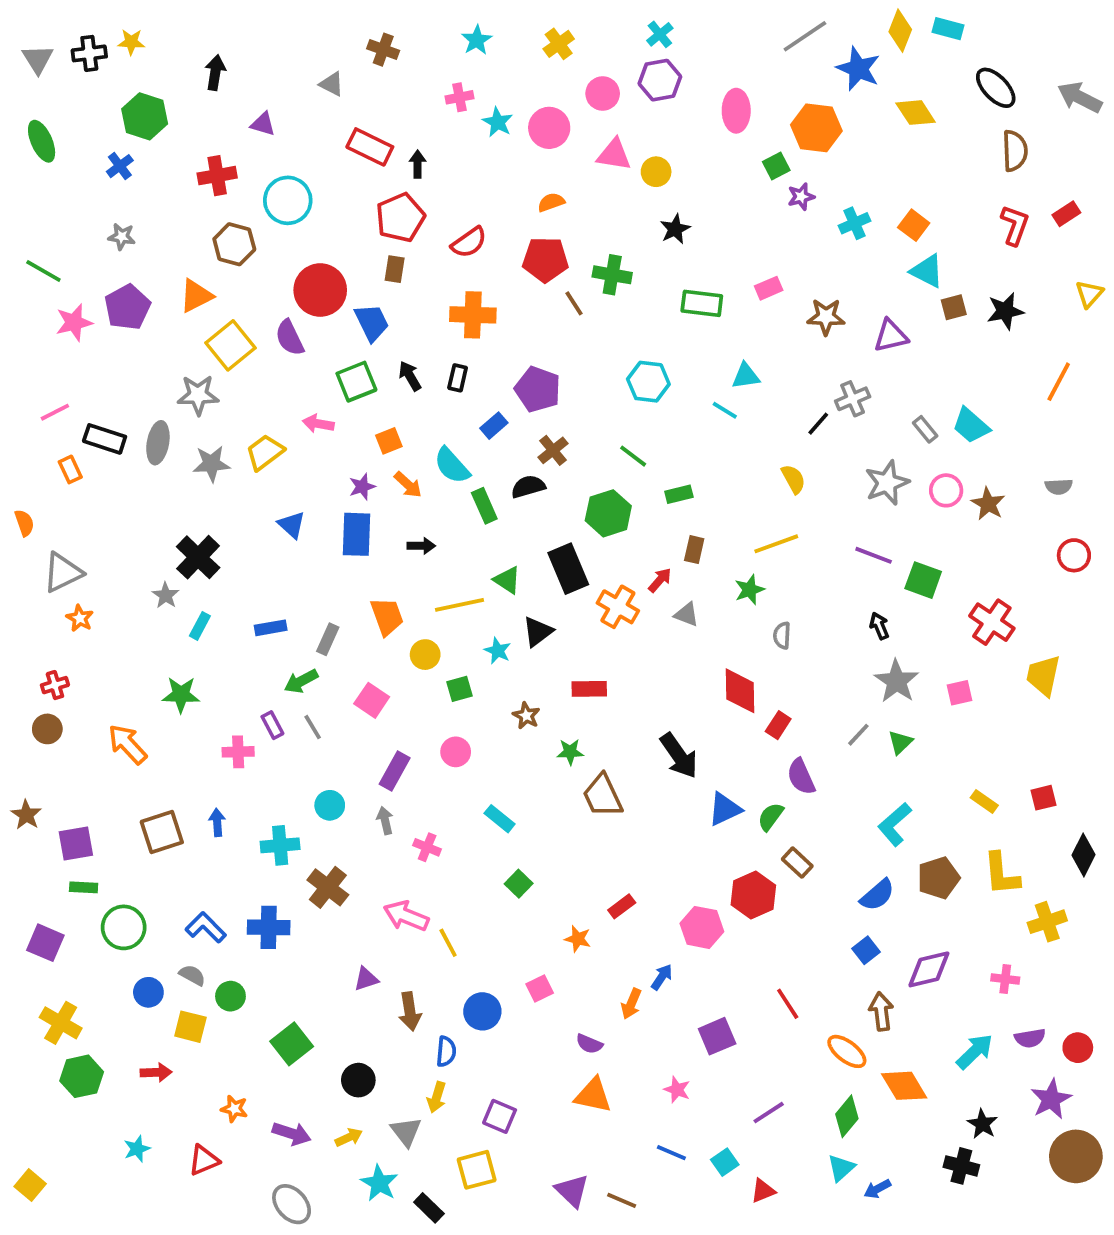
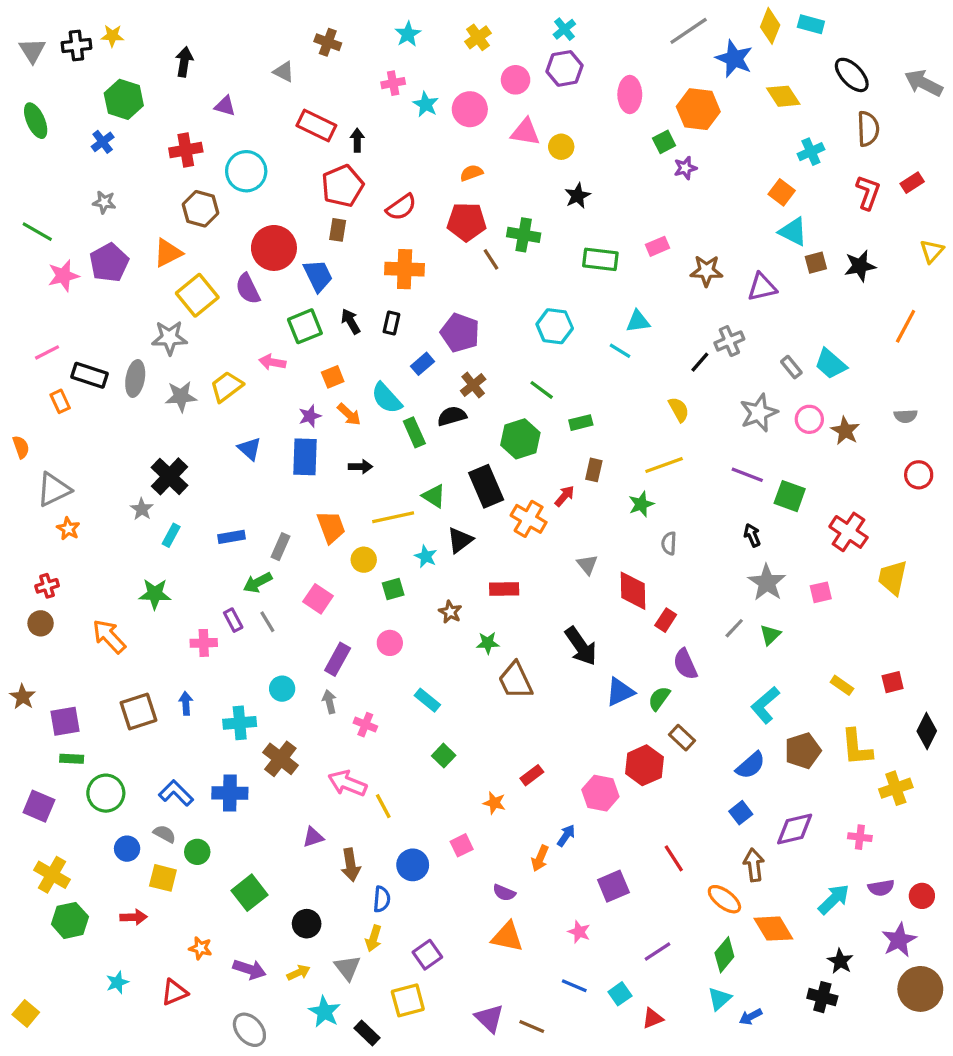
cyan cross: (855, 223) -> (811, 152), moved
gray triangle: (687, 614) -> (587, 565), moved, turned 30
purple square: (500, 1116) -> (427, 955), turned 32

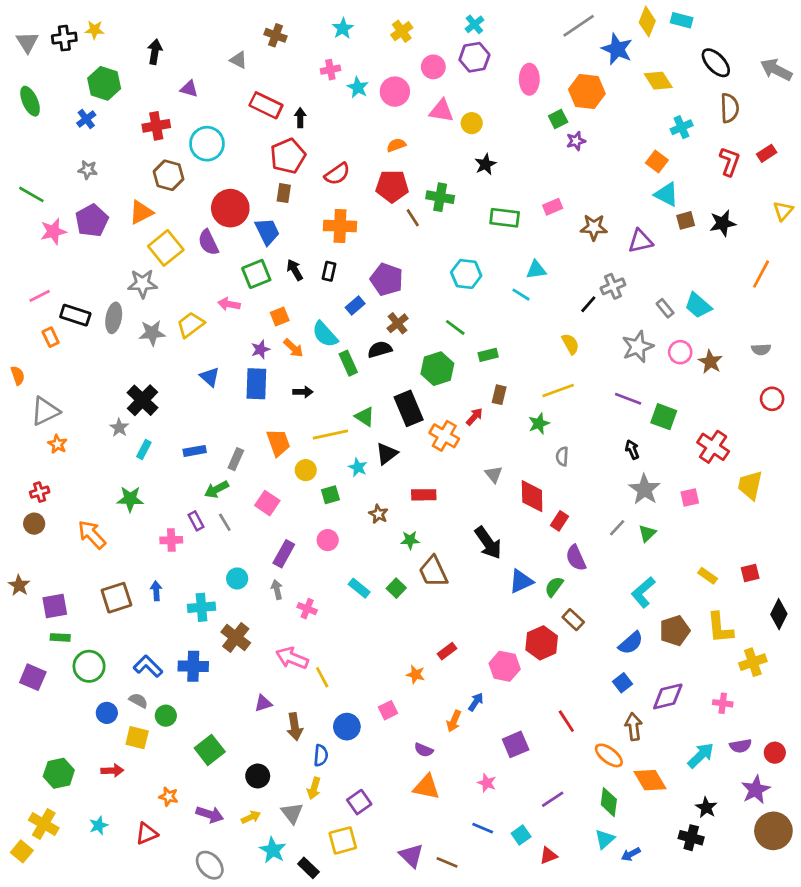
green square: (444, 756) -> (396, 588), moved
yellow cross: (52, 875) -> (44, 824), moved
green diamond: (724, 955) -> (609, 802), turned -32

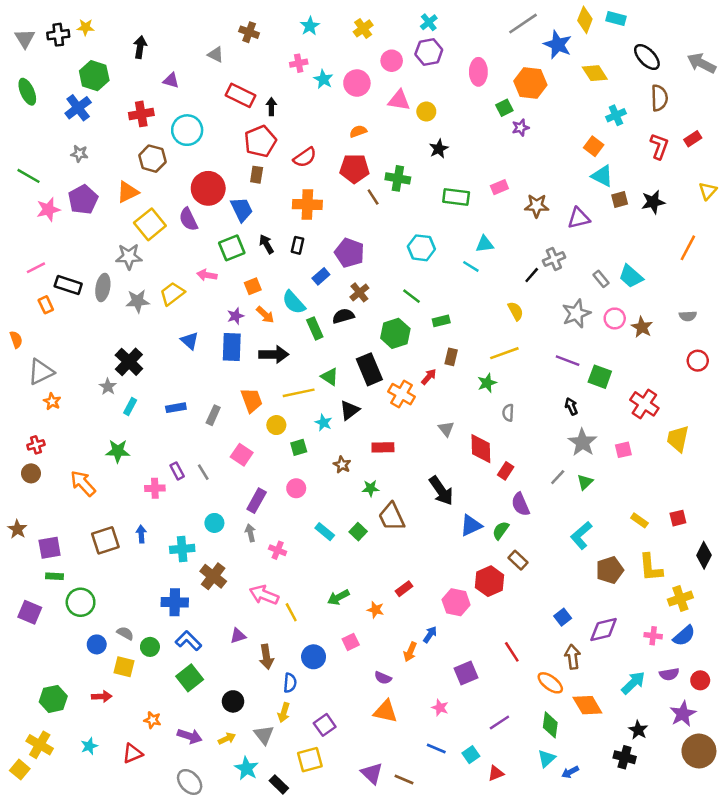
blue cross: (86, 119) -> (78, 108), size x1.5
black arrow: (303, 392) -> (274, 354), size x1.6
green arrow: (217, 489) -> (338, 597), moved
blue semicircle: (631, 643) -> (684, 636), moved
blue L-shape: (148, 666) -> (188, 641), moved

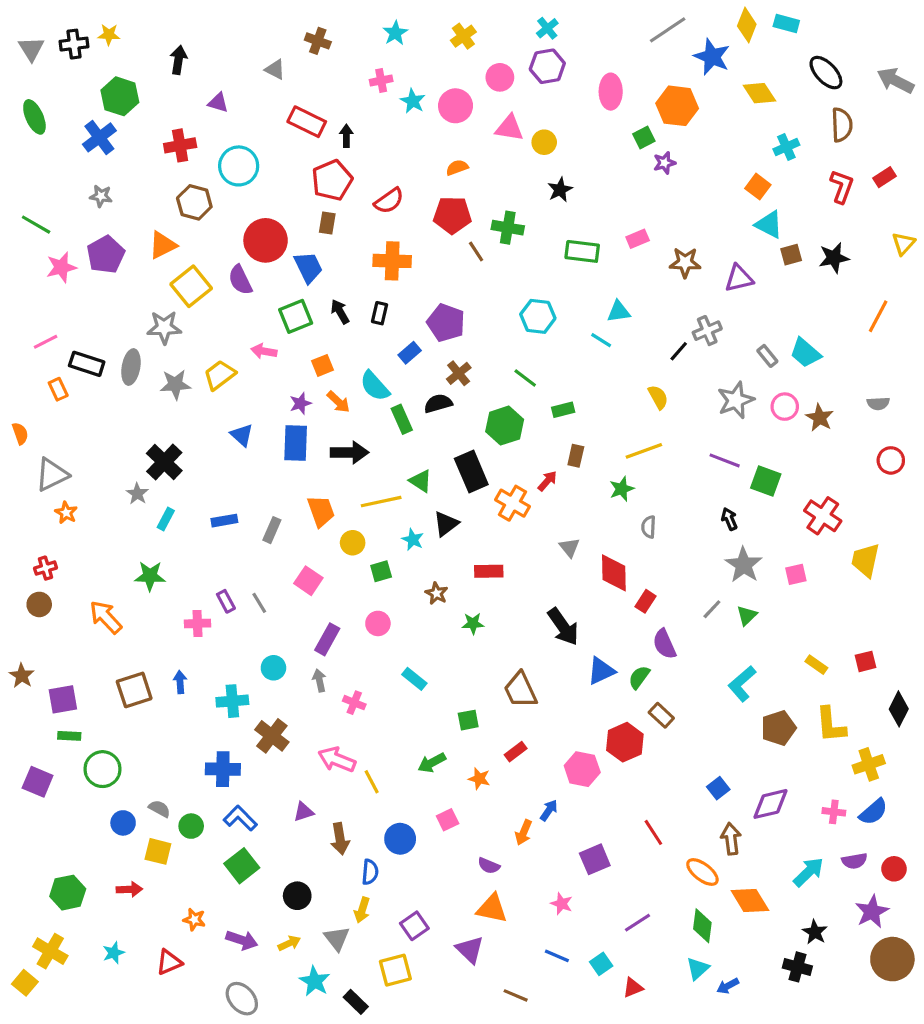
brown trapezoid: (392, 517) -> (520, 690), moved
green square: (358, 532) -> (468, 720), moved, turned 35
purple triangle: (372, 773) -> (470, 950), moved

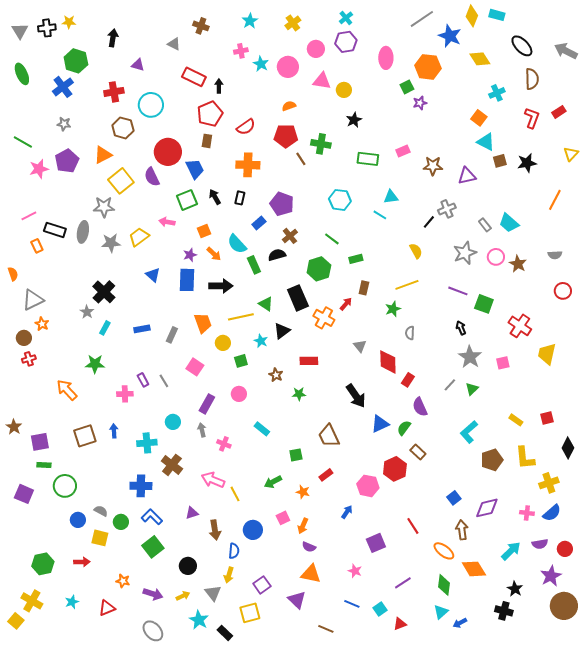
brown circle: (39, 604) -> (24, 338), moved
orange arrow: (524, 832) -> (303, 526), moved

